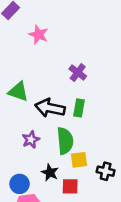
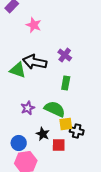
black arrow: (50, 108) -> (35, 62), moved
green semicircle: (65, 141) -> (55, 109), turned -60
black cross: (106, 171) -> (77, 131), moved

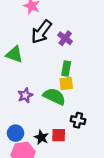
black arrow: (35, 62) -> (41, 32), moved, turned -65
yellow square: (66, 124) -> (66, 84), moved
black star: (43, 134) -> (41, 137), moved

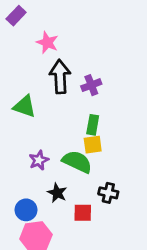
black arrow: (41, 32) -> (60, 77), turned 140
purple cross: (65, 38) -> (91, 85), turned 32
black star: (41, 137) -> (57, 193), moved

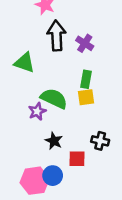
purple cross: (91, 85) -> (85, 43), turned -36
green semicircle: (77, 162) -> (54, 99), moved
blue circle: (26, 210) -> (53, 176), moved

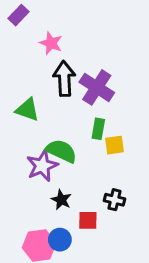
purple cross: (85, 43) -> (97, 87), size x1.6
yellow square: (86, 97) -> (115, 145), moved
purple star: (37, 111) -> (42, 166), size x1.5

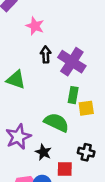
black arrow: (64, 79) -> (46, 55), size x0.6
green semicircle: (61, 151) -> (56, 122), moved
purple star: (42, 166) -> (18, 137), moved

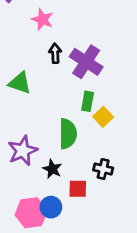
yellow square: (86, 108) -> (103, 117), turned -35
green semicircle: (56, 122) -> (68, 134), turned 65

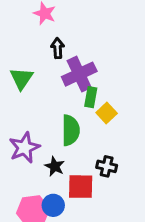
purple cross: (86, 62) -> (79, 74), moved, turned 32
green triangle: (20, 83) -> (22, 78), turned 45
red square: (78, 189) -> (81, 187), size x1.4

